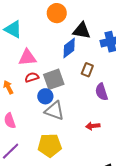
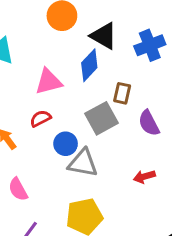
black triangle: (82, 31) -> (104, 36), turned 30
pink triangle: (27, 58) -> (49, 82), moved
gray square: (54, 79) -> (101, 118), moved

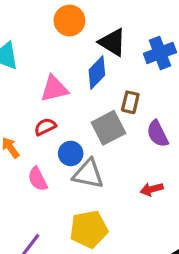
pink semicircle: (18, 189) -> (38, 179), moved

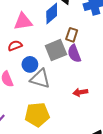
purple semicircle: (158, 134) -> (74, 54), moved

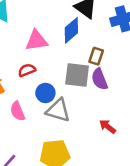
gray square: (56, 50) -> (77, 75), turned 30
red arrow: (80, 92) -> (108, 127), turned 48

